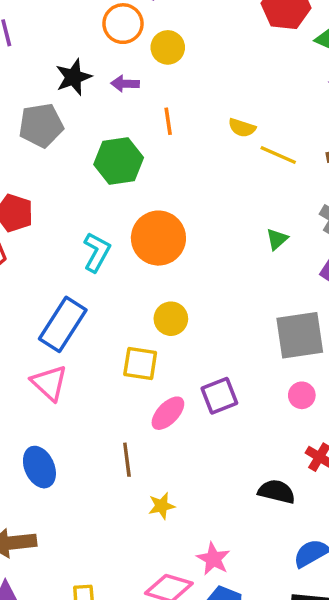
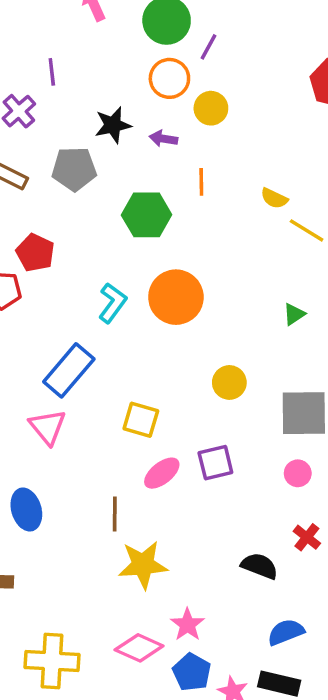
yellow circle: (171, 319) -> (229, 382), moved
yellow star: (162, 506) -> (143, 565), size x1.8

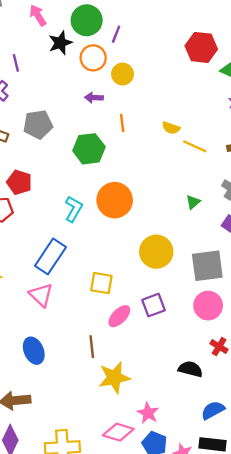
black star: (113, 125) -> (60, 43), moved
yellow circle: (229, 382) -> (156, 252), size x1.5
pink circle: (298, 473) -> (208, 306), size x1.6

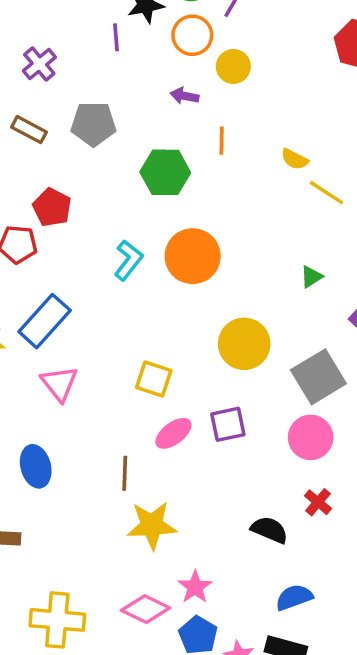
purple line: (16, 63) -> (116, 37), moved
blue rectangle: (50, 256) -> (45, 321), moved
gray square: (207, 266) -> (318, 377), turned -32

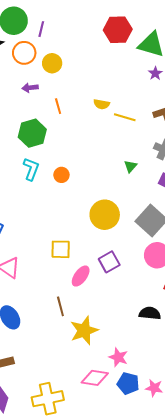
orange circle: (193, 256) -> (61, 175), size x0.5
cyan L-shape: (128, 260) -> (31, 169), moved

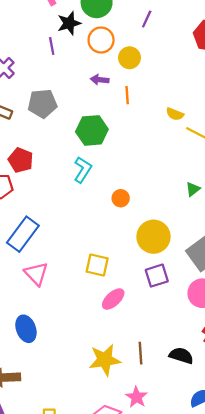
purple line: (41, 29) -> (147, 19), moved
orange line: (58, 106) -> (127, 95), moved
orange circle: (61, 175) -> (121, 198), moved
purple square: (109, 262) -> (157, 276), moved
brown line: (60, 306) -> (140, 353), moved

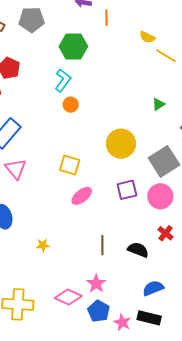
orange circle: (121, 198) -> (71, 105), moved
purple square: (157, 276) -> (127, 190), moved
yellow star: (105, 360) -> (43, 245), moved, size x0.5

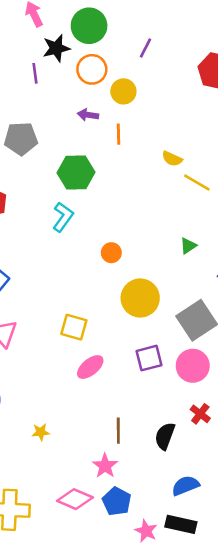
orange circle: (71, 105) -> (111, 253), moved
black semicircle: (138, 250) -> (165, 436), turned -90
pink star: (96, 284) -> (105, 466), moved
blue pentagon: (99, 311) -> (117, 501), moved

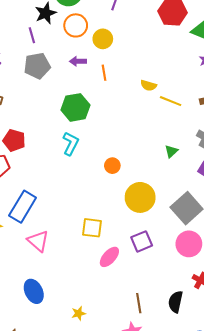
gray pentagon: (21, 139) -> (37, 66), moved
purple square: (149, 358) -> (142, 241), moved

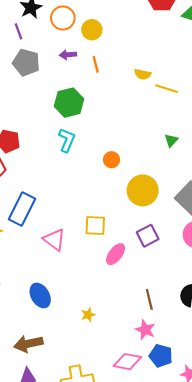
gray pentagon: (37, 66) -> (26, 63), turned 30
pink triangle: (38, 241) -> (54, 240), moved

